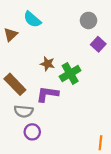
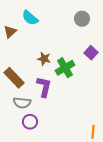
purple square: (98, 44) -> (91, 53), moved
purple L-shape: (47, 94) -> (44, 87), turned 95

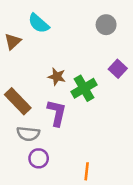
orange line: (93, 132) -> (87, 171), moved

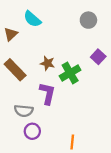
brown rectangle: (18, 101) -> (15, 70), moved

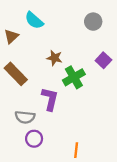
brown star: (47, 63) -> (55, 58), moved

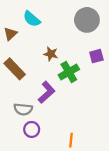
gray circle: (93, 22) -> (87, 20), size x1.5
purple square: (103, 60) -> (96, 56), turned 32
purple L-shape: (50, 99) -> (47, 92), turned 35

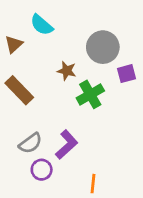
gray circle: (87, 20) -> (103, 47), moved
purple L-shape: (47, 92) -> (67, 145), moved
gray semicircle: (23, 109) -> (30, 143), turned -42

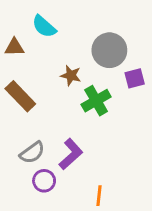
brown triangle: (14, 44) -> (14, 47), turned 42

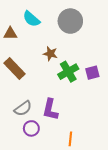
gray circle: (109, 50) -> (70, 21), moved
purple square: (135, 78) -> (92, 73), moved
purple L-shape: (71, 154) -> (50, 109), turned 145

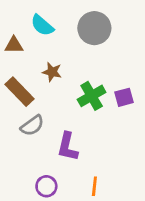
brown star: (50, 54) -> (52, 72), moved
gray semicircle: (23, 108) -> (32, 126), moved
purple circle: (31, 128) -> (46, 186), moved

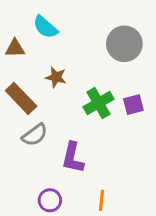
gray circle: (94, 28) -> (124, 44), moved

